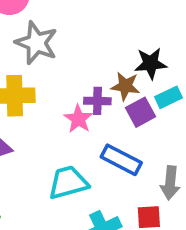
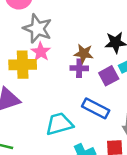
brown star: (125, 86) -> (84, 54), moved
pink star: (78, 119) -> (41, 52), moved

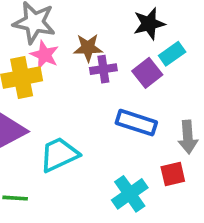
brown star: (84, 54) -> (88, 48), moved
cyan trapezoid: (59, 124) -> (59, 155), moved

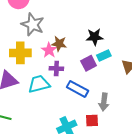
pink star: (45, 55) -> (49, 50), moved
purple cross: (103, 69) -> (56, 69), moved
cyan trapezoid: (59, 155) -> (39, 84), moved

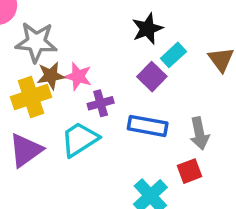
brown star: (59, 44) -> (51, 76), moved

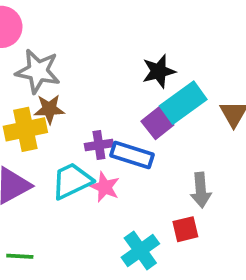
cyan rectangle: (173, 55) -> (183, 103), size x1.6
pink star: (78, 76) -> (105, 187), moved
blue rectangle: (148, 126) -> (132, 155), moved

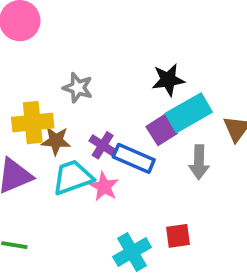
gray star: (38, 71) -> (78, 88), moved, size x0.7
brown star: (49, 109) -> (56, 141), moved
purple cross: (99, 145) -> (103, 145), turned 35
gray arrow: (201, 190) -> (199, 162), moved

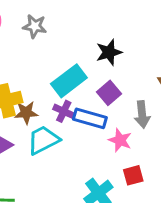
gray star: (78, 88) -> (35, 26), moved
cyan rectangle: (189, 113) -> (69, 81), moved
pink star: (104, 187) -> (120, 140), moved

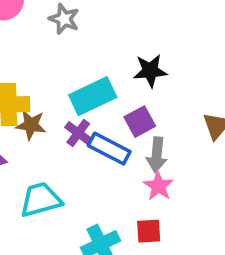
gray arrow: (142, 114) -> (157, 155), moved
cyan trapezoid: (43, 140) -> (41, 200), moved
pink star: (120, 140) -> (158, 186), moved

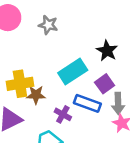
black star: (150, 71) -> (107, 51), turned -30
purple cross: (78, 133) -> (63, 114), moved

